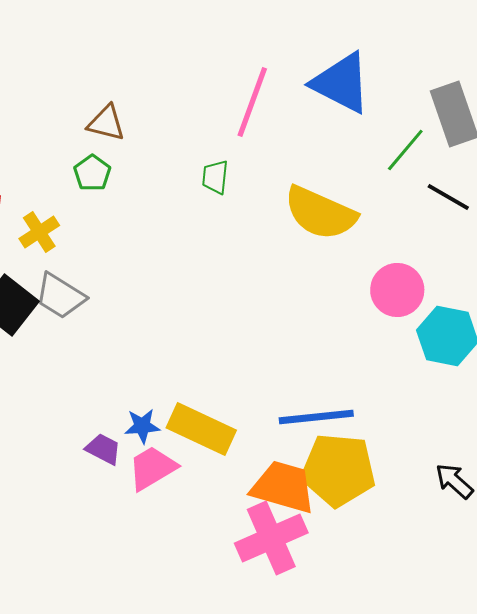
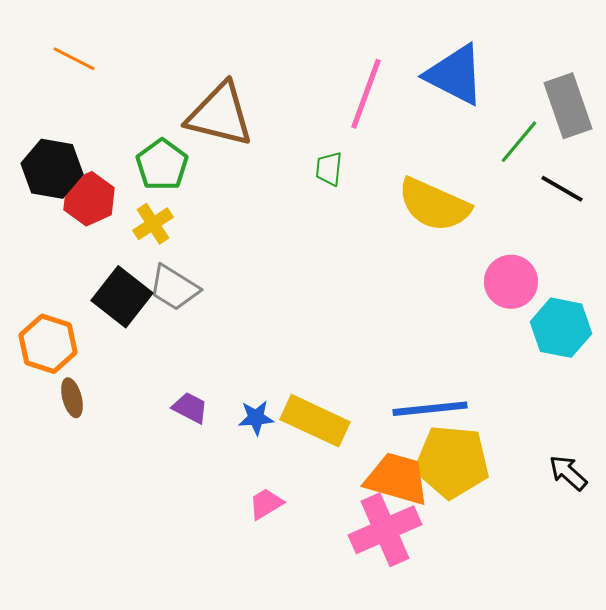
brown triangle: (106, 123) -> (220, 115), size x1.8
green pentagon: (92, 173) -> (162, 165), moved, size x1.4
purple trapezoid: (103, 449) -> (190, 408), moved
pink trapezoid: (152, 468) -> (266, 504), moved, size x0.7

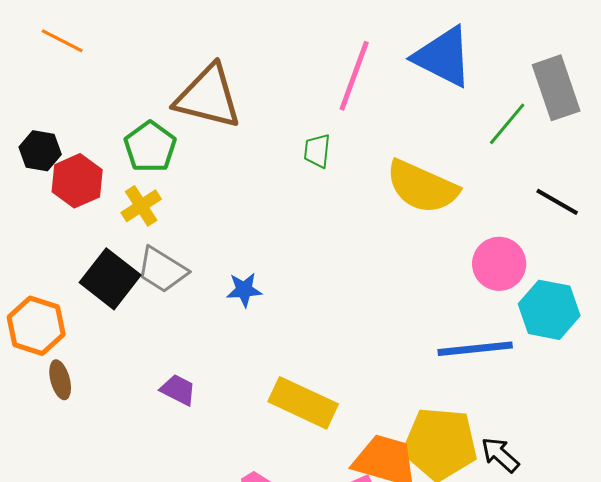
black hexagon: (52, 169) -> (40, 151), size x0.7
black line: (562, 189) -> (557, 202), moved
blue line: (430, 409) -> (475, 349), moved
blue star: (256, 418) -> (244, 290), moved
black arrow: (568, 473) -> (500, 455), moved

